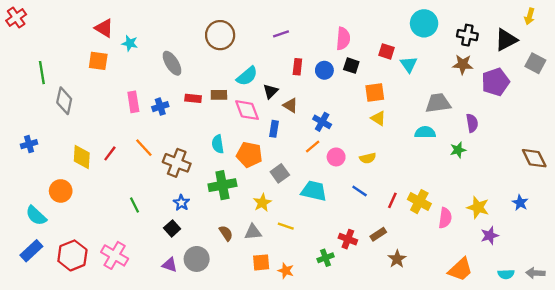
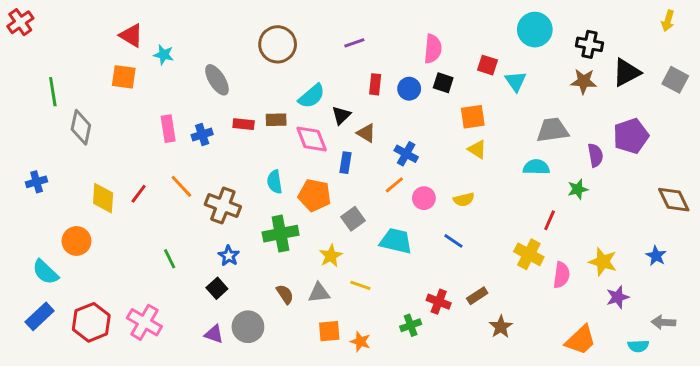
black triangle: (506, 40) -> (626, 72), moved
purple pentagon: (496, 82) -> (631, 136), moved
red line: (392, 200) -> (550, 220), moved
gray arrow: (535, 273) -> (663, 322), moved

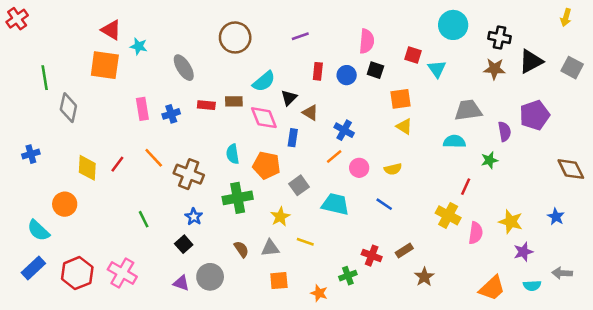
orange square: (124, 77) -> (105, 65), size x1.4
orange star: (360, 342) -> (319, 293), moved
cyan semicircle: (638, 346) -> (532, 286), moved

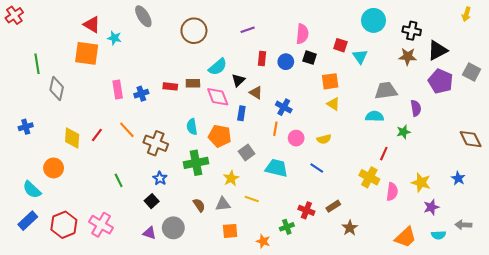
gray ellipse: (184, 68) -> (143, 16), moved
gray square: (572, 68) -> (472, 72), moved
purple pentagon: (535, 115) -> (441, 81), moved, turned -30
orange line: (334, 157) -> (275, 129), turned -40

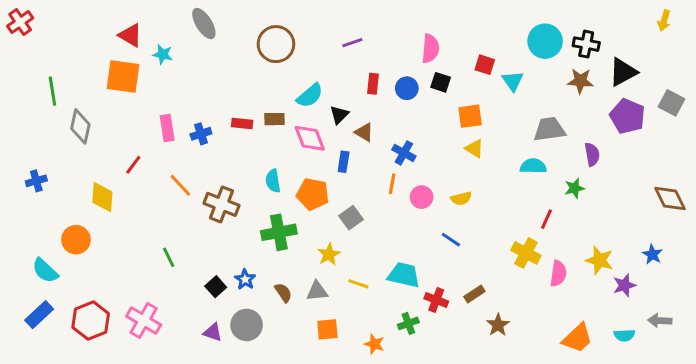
cyan circle: (374, 20) -> (545, 41), moved
red line: (97, 135) -> (133, 165), moved
cyan trapezoid: (276, 168) -> (404, 275), moved
blue star: (160, 178) -> (245, 279), moved
purple star: (431, 207) -> (624, 285), moved

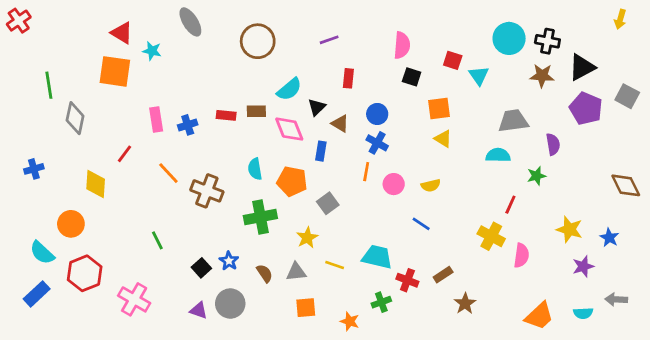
blue circle: (407, 88) -> (377, 114), moved
yellow star: (599, 260) -> (569, 229), moved
red hexagon: (91, 321) -> (85, 273), moved

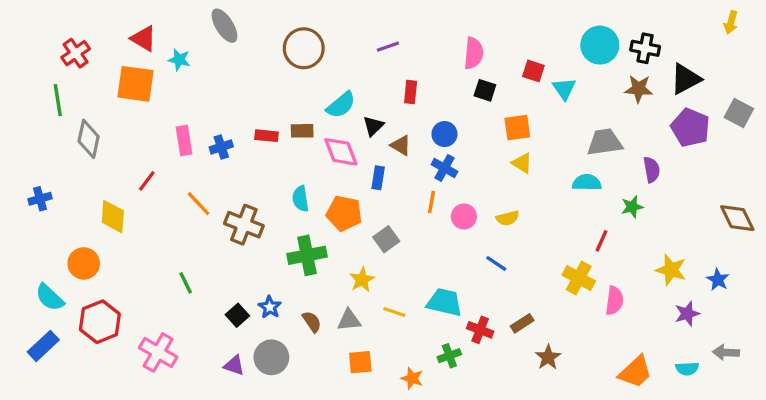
red cross: (19, 21) -> (76, 53), moved

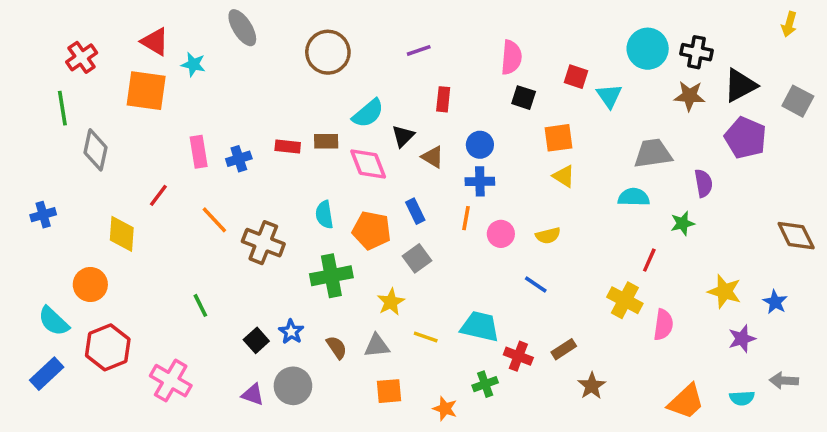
gray square: (739, 113) -> (798, 101), moved
blue cross: (444, 168) -> (480, 181), turned -30
blue rectangle: (378, 178) -> (415, 211), moved, turned -35

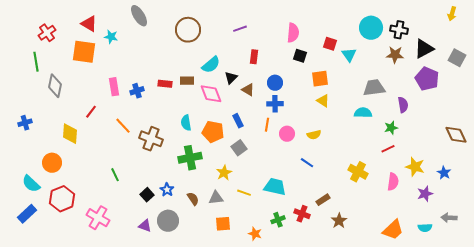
red line: (649, 260) -> (388, 149), moved, turned 40
pink semicircle: (663, 325) -> (393, 182), moved
red cross: (518, 356) -> (302, 214), moved

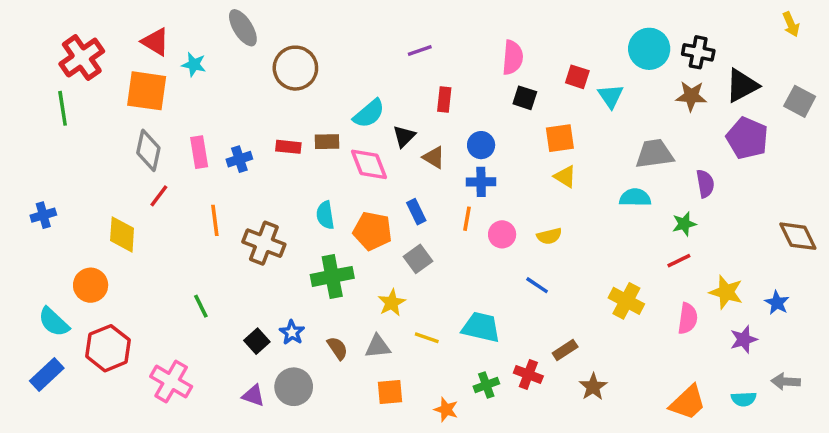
yellow arrow: (452, 14) -> (791, 24), turned -40
brown circle: (188, 30) -> (295, 68), moved
red cross: (47, 33) -> (82, 58), size x1.4
gray diamond: (55, 86) -> (148, 150), moved
orange line: (123, 126) -> (215, 220), turned 36

